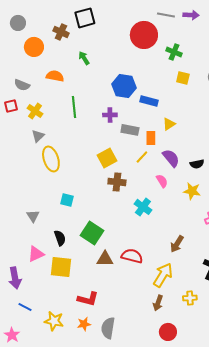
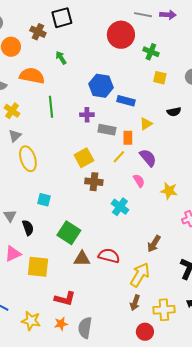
orange semicircle: (55, 76) -> (32, 76), size x1.4
black semicircle: (197, 164) -> (174, 112), moved
black semicircle: (60, 238) -> (28, 228), moved
yellow cross: (190, 298) -> (164, 310), moved, size x1.5

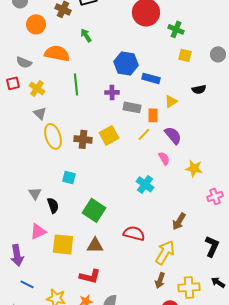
gray triangle: (15, 136) -> (40, 113), turned -32
brown cross: (94, 182) -> (83, 139), moved
brown triangle: (82, 259) -> (95, 245), moved

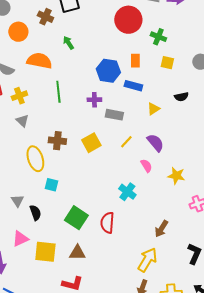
yellow cross: (37, 88) -> (19, 96), turned 35
orange rectangle: (153, 115) -> (135, 61), moved
yellow ellipse: (53, 136) -> (35, 159), moved
brown cross: (83, 139) -> (57, 141), moved
red semicircle: (134, 233) -> (107, 223), moved, turned -100

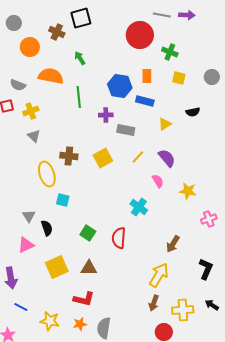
green line: (58, 92) -> (79, 97), moved
green square: (76, 218) -> (88, 233), size x0.7
pink triangle: (20, 239) -> (26, 245), moved
yellow square: (45, 252) -> (57, 267), turned -30

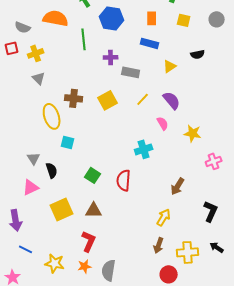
blue hexagon: (120, 86) -> (112, 18), moved
cyan cross: (139, 207) -> (144, 149), turned 36
yellow arrow: (159, 275) -> (164, 217), size x0.7
red L-shape: (84, 299) -> (89, 241), turned -80

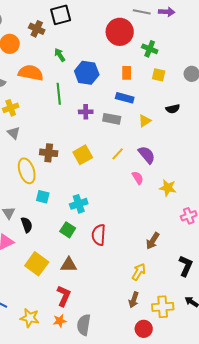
gray rectangle: (131, 72) -> (112, 119), moved
cyan cross: (144, 149) -> (79, 204), moved
yellow square: (62, 209) -> (37, 264), turned -30

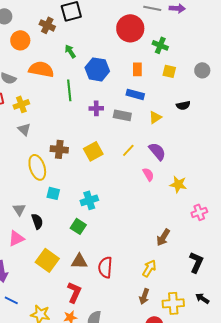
red semicircle: (99, 235) -> (105, 267), moved

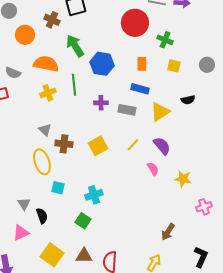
green arrow: (70, 51) -> (75, 46), size x1.6
yellow cross: (21, 104) -> (48, 93), moved
yellow triangle: (155, 117) -> (160, 112), size x1.5
gray triangle: (24, 129) -> (45, 130), moved

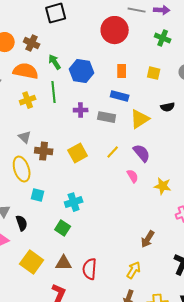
brown cross: (52, 20) -> (32, 43), moved
green cross: (165, 40) -> (163, 38), moved
green arrow: (75, 46) -> (55, 62), moved, size x0.7

